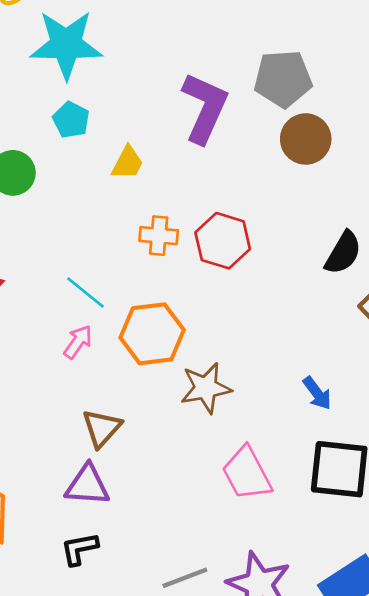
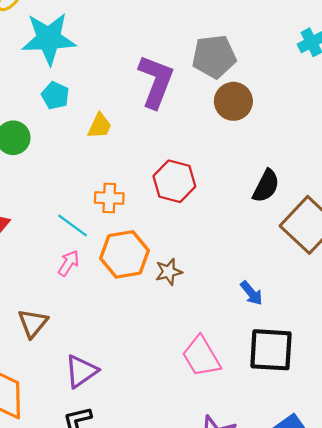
orange cross: (159, 236) -> (109, 198), moved
brown star: (206, 388) -> (169, 272), moved, size x0.7
brown triangle: (102, 428) -> (33, 323), moved
purple triangle: (87, 485) -> (81, 371), turned -36

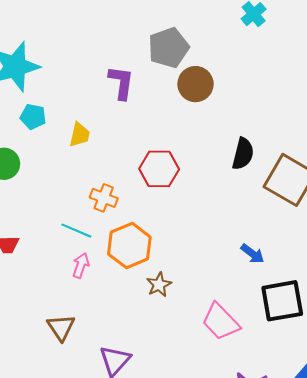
purple L-shape: (156, 81) -> (121, 83), size x0.7
orange cross: (109, 198) -> (104, 198), turned 32
brown star: (169, 272) -> (159, 285), moved

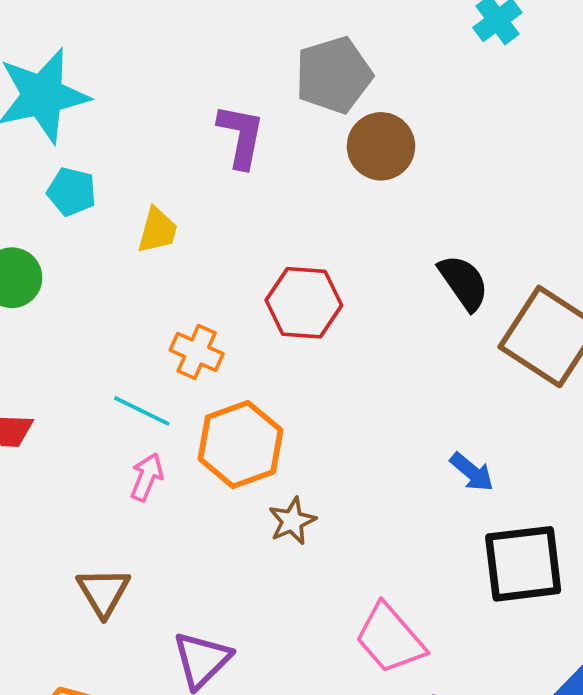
black semicircle: (243, 154) -> (464, 282), turned -52
pink trapezoid: (221, 322) -> (390, 638), moved

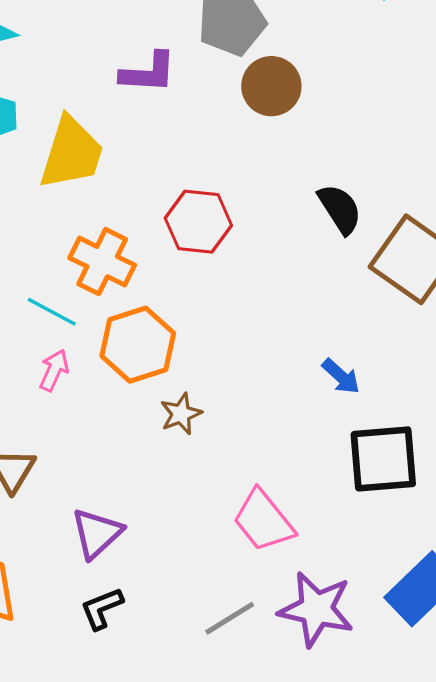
purple L-shape: (241, 136) -> (148, 73), turned 80
yellow trapezoid: (157, 230) -> (71, 153), size x1.8
orange cross: (197, 352) -> (102, 262), size x1.4

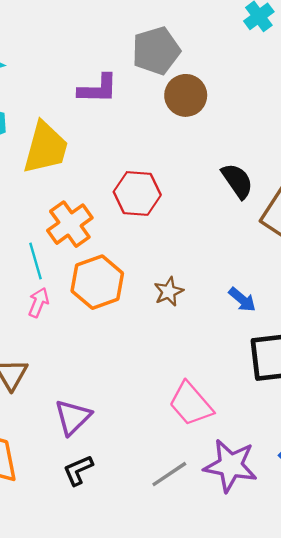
orange cross: (102, 262) -> (70, 224), turned 30
cyan line: (52, 312) -> (35, 261), turned 48
brown star: (181, 414) -> (169, 292), moved

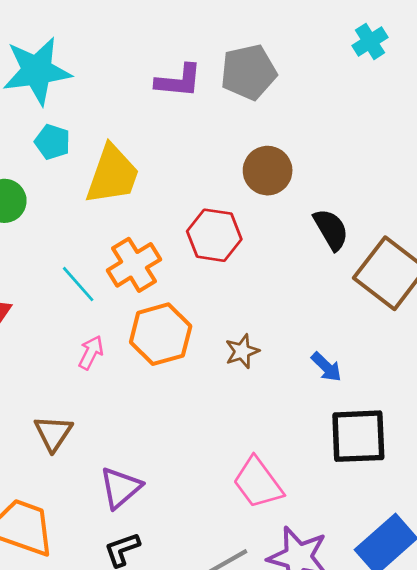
purple L-shape: (98, 89) -> (179, 81), moved
brown circle: (186, 95) -> (268, 171), moved
cyan line: (35, 261) -> (78, 284), moved, turned -30

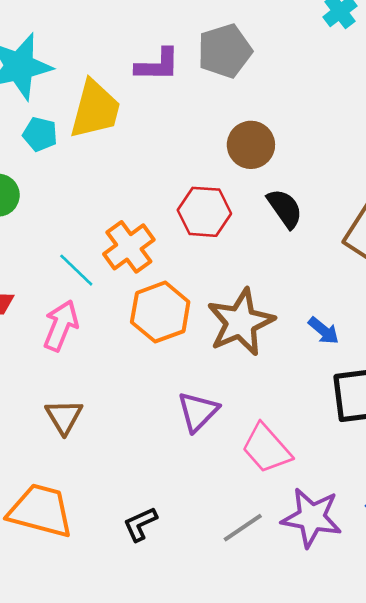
yellow trapezoid: (112, 175) -> (95, 109), moved
black semicircle: (331, 229) -> (285, 208), moved
brown star: (242, 351) -> (241, 322), size x2.0
pink arrow: (91, 352) -> (61, 326), moved, size x1.5
purple triangle: (121, 488) -> (198, 412), moved

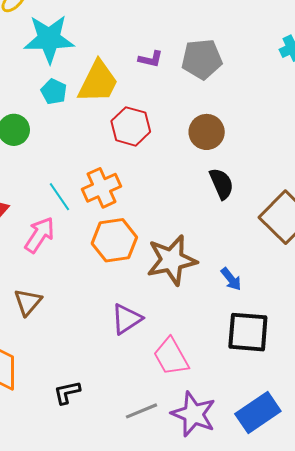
purple L-shape: (158, 65) -> (151, 59), size x0.7
red hexagon: (204, 212) -> (131, 126), moved

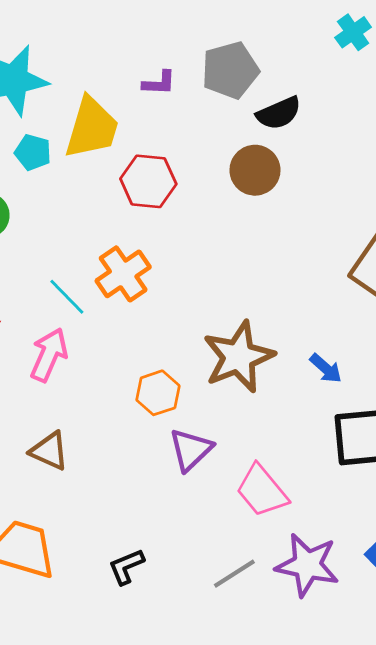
black semicircle: (222, 184) -> (279, 113), moved, turned 100
orange hexagon: (114, 240) -> (158, 393), moved, size x0.7
brown triangle: (28, 302) -> (49, 451), turned -36

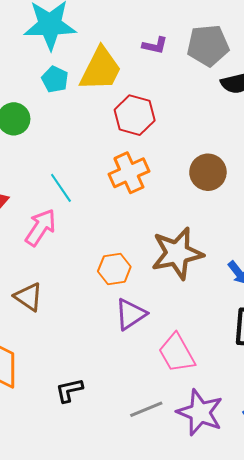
brown circle: (255, 170) -> (208, 172), moved
orange cross: (123, 274) -> (129, 173), moved

